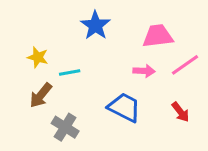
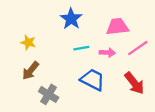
cyan line: (70, 72) -> (81, 48), moved
red arrow: (180, 112) -> (134, 83), size x1.5

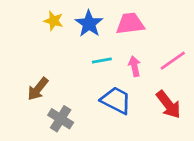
pink trapezoid: (117, 27) -> (130, 24), moved
yellow star: (28, 42) -> (54, 21), moved
pink arrow: (107, 53) -> (134, 66), turned -105

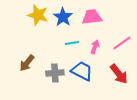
yellow star: (54, 21) -> (38, 15), size x1.5
pink arrow: (134, 66) -> (95, 47), turned 32
gray cross: (61, 119) -> (55, 73), moved, turned -36

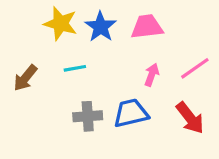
cyan line: (72, 43) -> (75, 68), moved
brown arrow: (27, 63) -> (25, 78), moved
blue trapezoid: (82, 71) -> (131, 113), turned -40

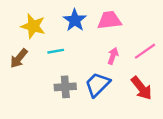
yellow star: (61, 24) -> (33, 26), moved
blue trapezoid: (131, 113) -> (97, 85), turned -32

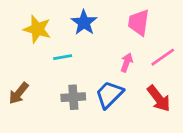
pink trapezoid: (109, 20) -> (139, 22), moved, turned -75
brown arrow: (19, 58) -> (19, 93), moved

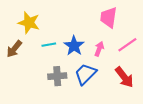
blue star: (84, 22) -> (74, 46), moved
brown arrow: (19, 93) -> (14, 49), moved

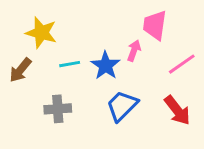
pink arrow: (99, 49) -> (134, 51), moved
gray cross: (57, 76) -> (58, 109), moved

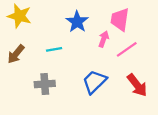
yellow star: (41, 33) -> (19, 16), moved
pink line: (182, 64) -> (127, 49), moved
blue star: (106, 66) -> (77, 22), moved

